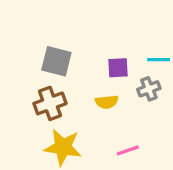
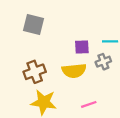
gray square: (56, 61) -> (33, 24), moved
yellow semicircle: (107, 102) -> (74, 71), size x1.5

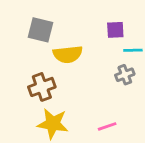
purple square: (82, 47) -> (115, 30), moved
yellow semicircle: (74, 71) -> (68, 54), moved

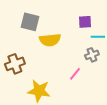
brown cross: (42, 87) -> (15, 64), moved
pink line: (107, 126) -> (75, 74), moved, turned -32

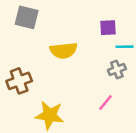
gray square: (30, 22) -> (27, 17), moved
pink line: (75, 74) -> (105, 103), moved

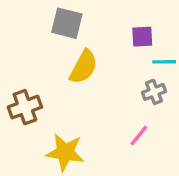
gray square: (27, 17) -> (67, 23), moved
yellow semicircle: (64, 50) -> (84, 67), turned -56

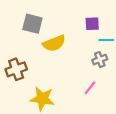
gray square: (67, 23) -> (32, 24), moved
yellow semicircle: (84, 67) -> (54, 43), turned 40

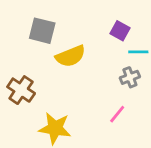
purple square: (92, 24) -> (120, 31), turned 32
brown cross: (16, 69) -> (21, 90), turned -36

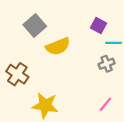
gray square: (42, 31) -> (35, 25), turned 35
pink line: (117, 114) -> (105, 104), moved

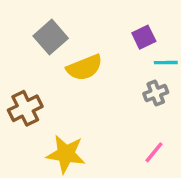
purple square: (98, 25) -> (144, 37), turned 35
brown cross: (17, 74) -> (25, 108), turned 30

